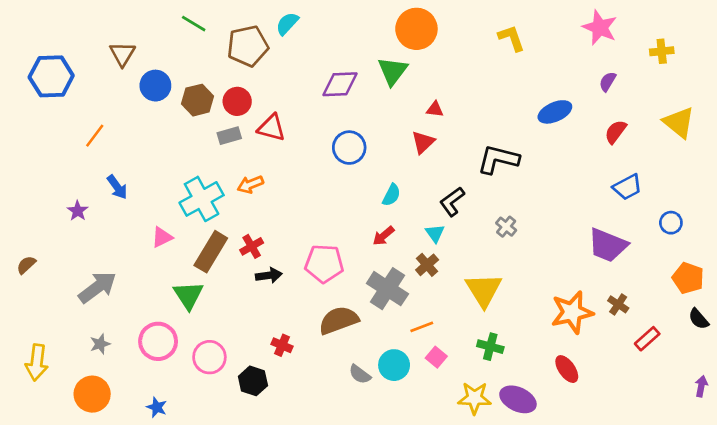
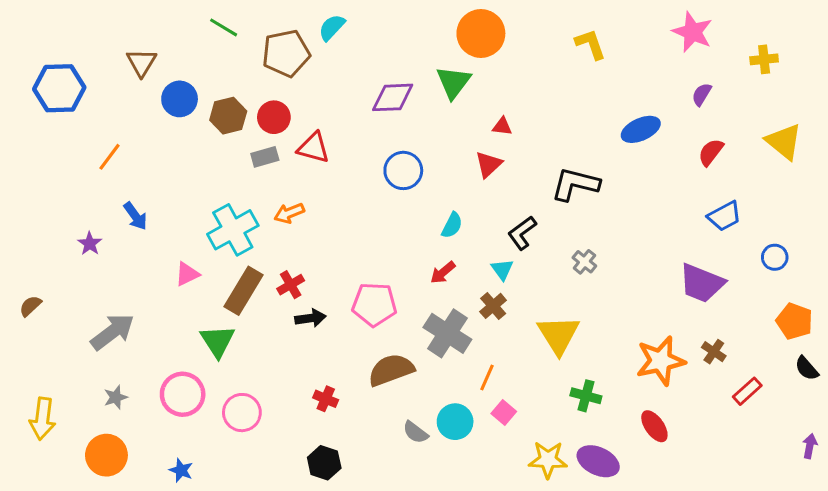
orange line: (422, 327) -> (487, 378), turned -45
green cross: (490, 347) -> (586, 396), moved
black hexagon: (253, 381) -> (324, 463), moved

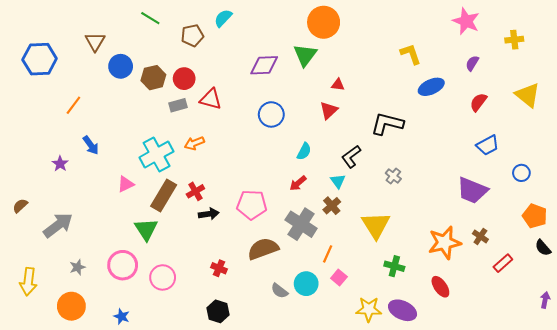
yellow L-shape: (591, 44) -> (411, 54), moved
brown pentagon: (286, 53) -> (192, 36), size x0.7
gray arrow: (113, 332) -> (58, 225), moved

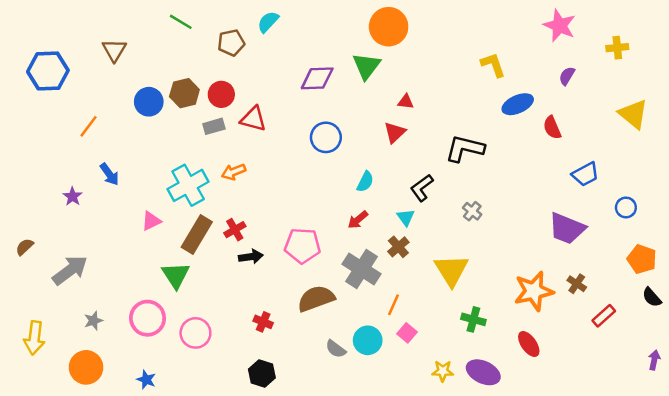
blue circle: (121, 66) -> (149, 102), moved
red semicircle: (478, 102) -> (552, 128), moved, turned -60
yellow star: (369, 309) -> (443, 371), size x0.7

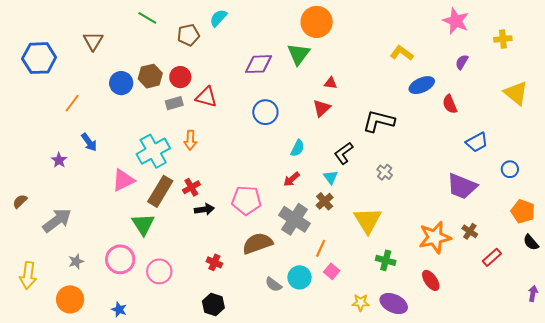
yellow L-shape: (493, 65) -> (402, 53), turned -35
orange arrow: (234, 172) -> (190, 140), turned -66
pink triangle: (151, 221) -> (123, 180), size x1.4

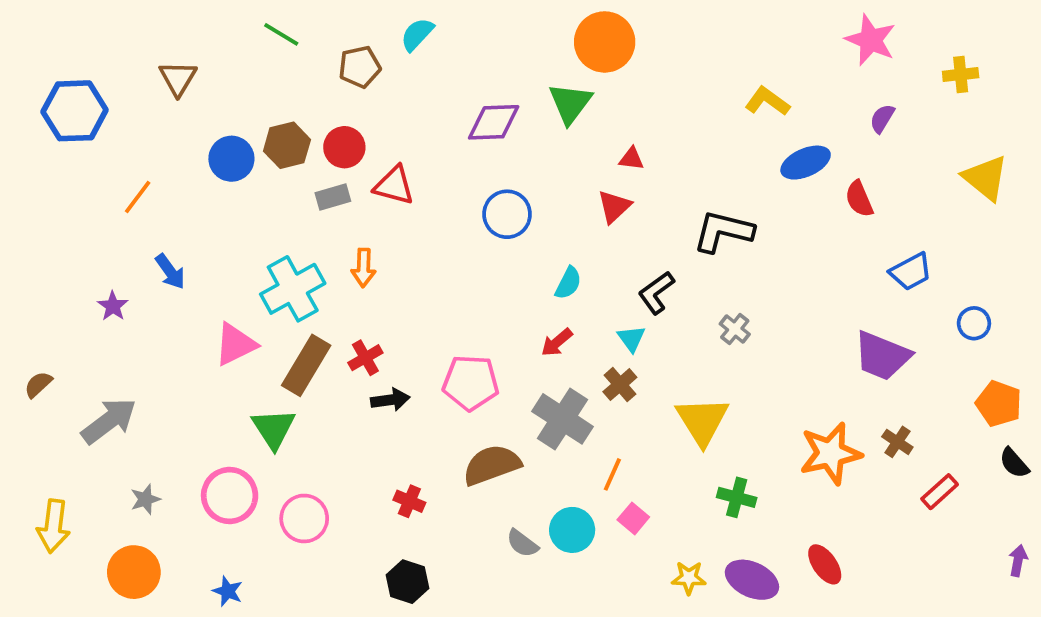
red ellipse: (431, 280) -> (825, 564), moved

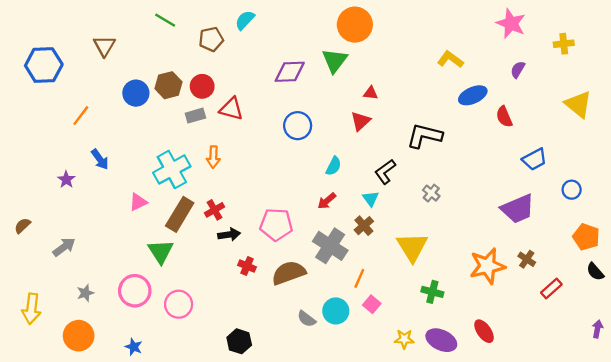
pink triangle: (235, 344) -> (138, 202), size x0.7
purple trapezoid: (882, 356) -> (518, 209), turned -45
gray arrow: (109, 421) -> (64, 247), size x0.7
red cross: (409, 501) -> (247, 266), moved

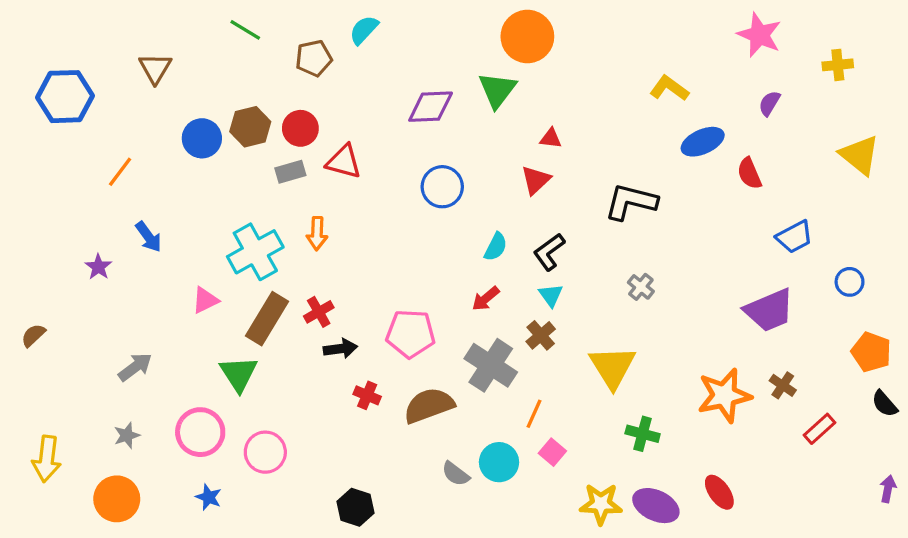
black L-shape: (385, 172) -> (549, 252), moved
gray arrow: (64, 247) -> (135, 367), moved
yellow star: (404, 339) -> (601, 504), size x1.4
blue star: (134, 347) -> (209, 497), moved

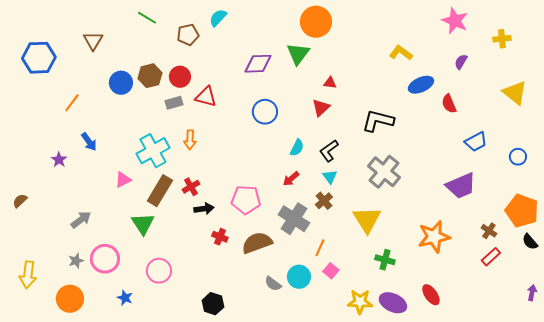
blue circle: (850, 282) -> (518, 157), moved
gray cross: (641, 287) -> (384, 172), size x2.0
orange pentagon: (871, 352) -> (522, 211), size x1.4
brown cross: (783, 385) -> (489, 231), moved
pink circle: (200, 432) -> (105, 259), moved

